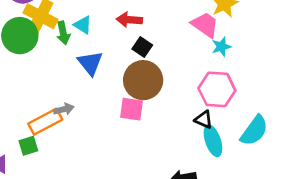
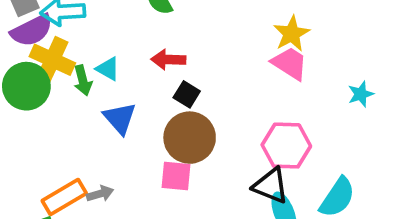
pink trapezoid: (205, 25) -> (290, 63), moved
cyan star: (221, 47) -> (361, 94), moved
gray arrow: (64, 109) -> (100, 194), moved
black triangle: (204, 120) -> (271, 186), size x1.5

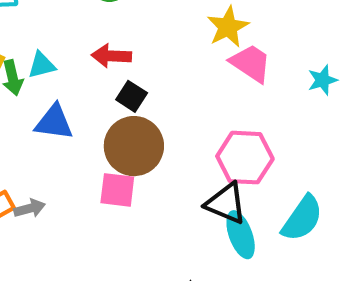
yellow star: (292, 34) -> (228, 27), moved
cyan triangle: (108, 69) -> (42, 65), turned -45
cyan star: (361, 94) -> (322, 80), moved
blue triangle: (120, 118) -> (54, 122), turned -42

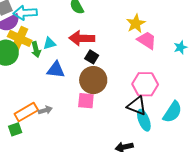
red arrow: (111, 56) -> (82, 38), size x1.4

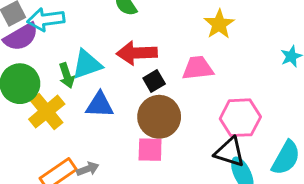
yellow cross: (20, 38) -> (47, 112), moved, turned 30
pink trapezoid: (147, 40) -> (198, 68), moved, turned -35
cyan triangle: (49, 43) -> (87, 64), size x1.5
black square: (92, 57) -> (154, 81), turned 32

